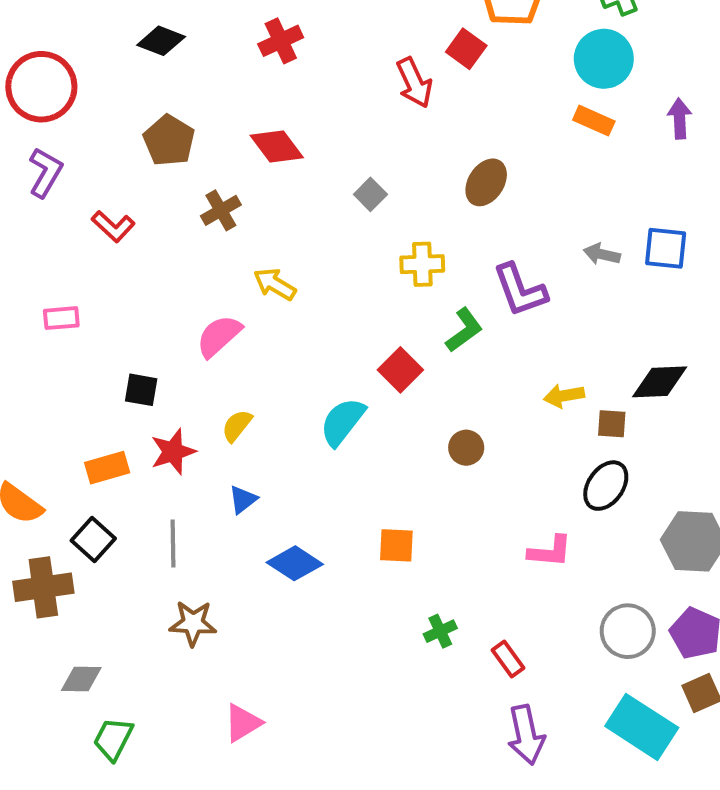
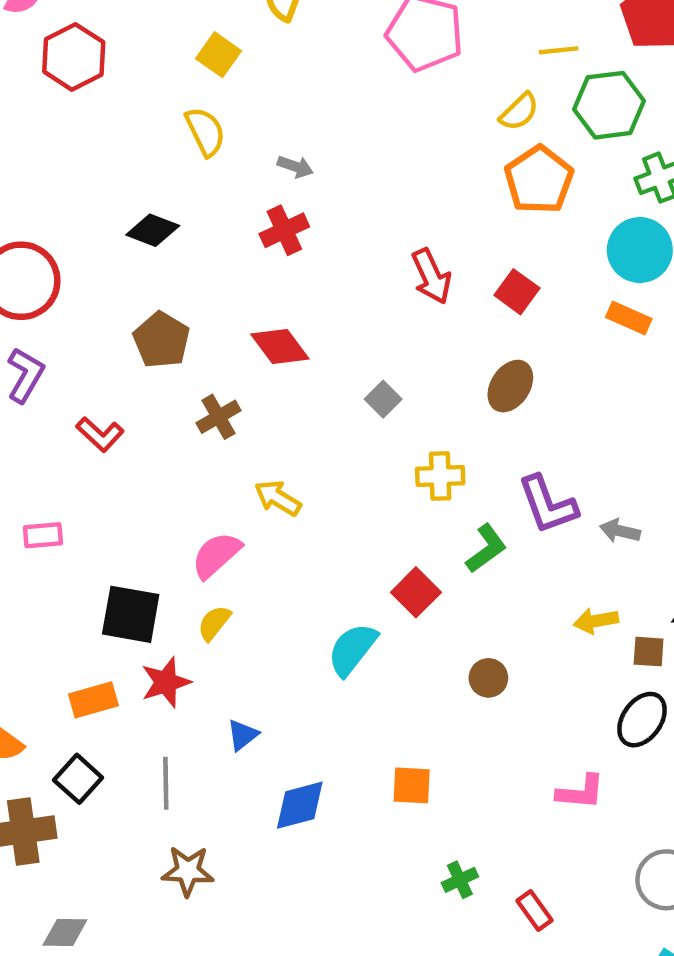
red square: (466, 49) -> (517, 292), moved
gray arrow: (602, 254) -> (620, 531), moved
black square: (141, 390) -> (131, 614), size x1.6
yellow semicircle: (237, 426) -> (214, 623), moved
blue diamond: (295, 563) -> (300, 805), turned -48

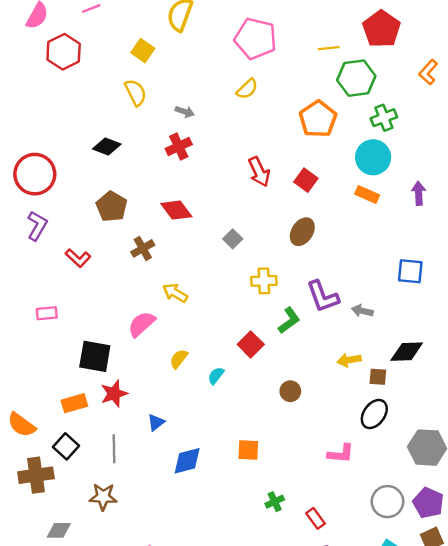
yellow semicircle: (519, 112) -> (247, 89), moved
yellow semicircle: (214, 623) -> (179, 359), moved
cyan semicircle: (352, 649) -> (216, 376), size x0.6
brown star: (188, 871) -> (103, 497), moved

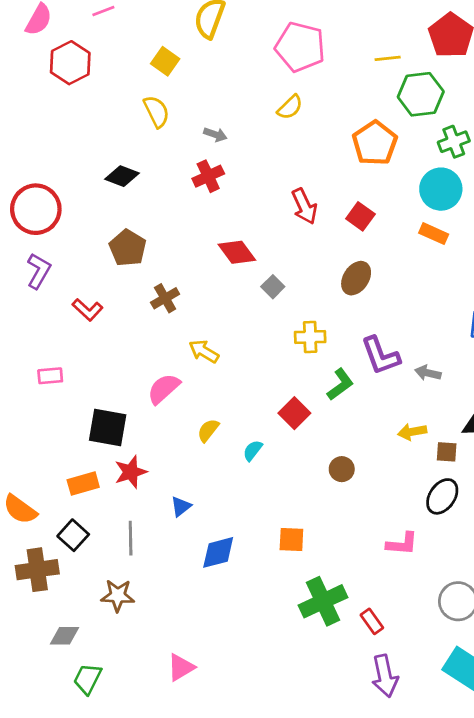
red diamond: (176, 210) -> (237, 252), moved
green cross: (275, 502) -> (323, 601), size x2.0

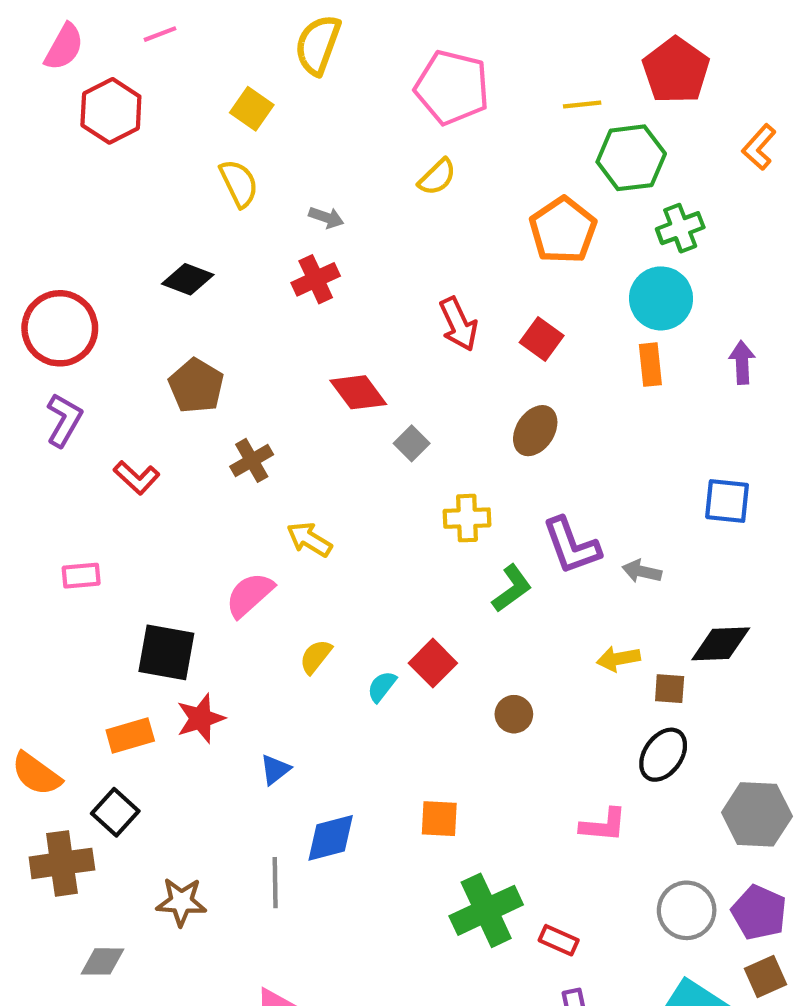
orange rectangle: (434, 234) -> (650, 365), turned 60
red square: (294, 413) -> (433, 663), moved
gray line: (131, 538) -> (275, 883), moved
red rectangle: (372, 621) -> (559, 940), turned -30

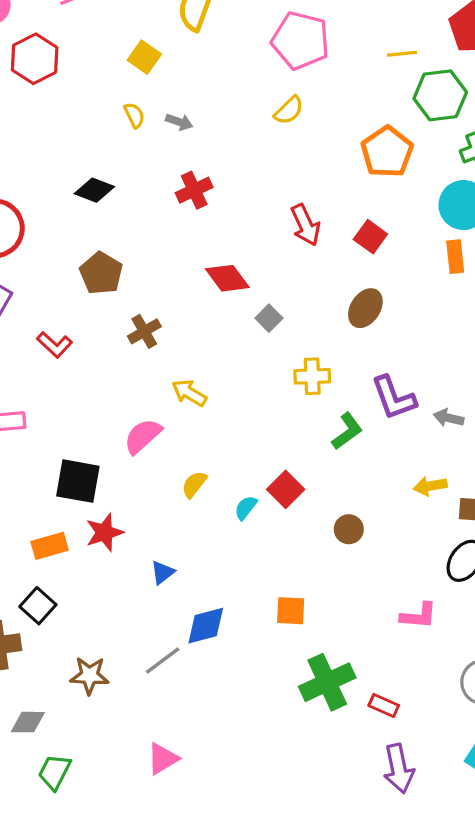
yellow semicircle: (239, 183) -> (134, 115), size x0.7
gray arrow: (326, 217) -> (179, 122), moved
gray line: (275, 883) -> (163, 661), turned 54

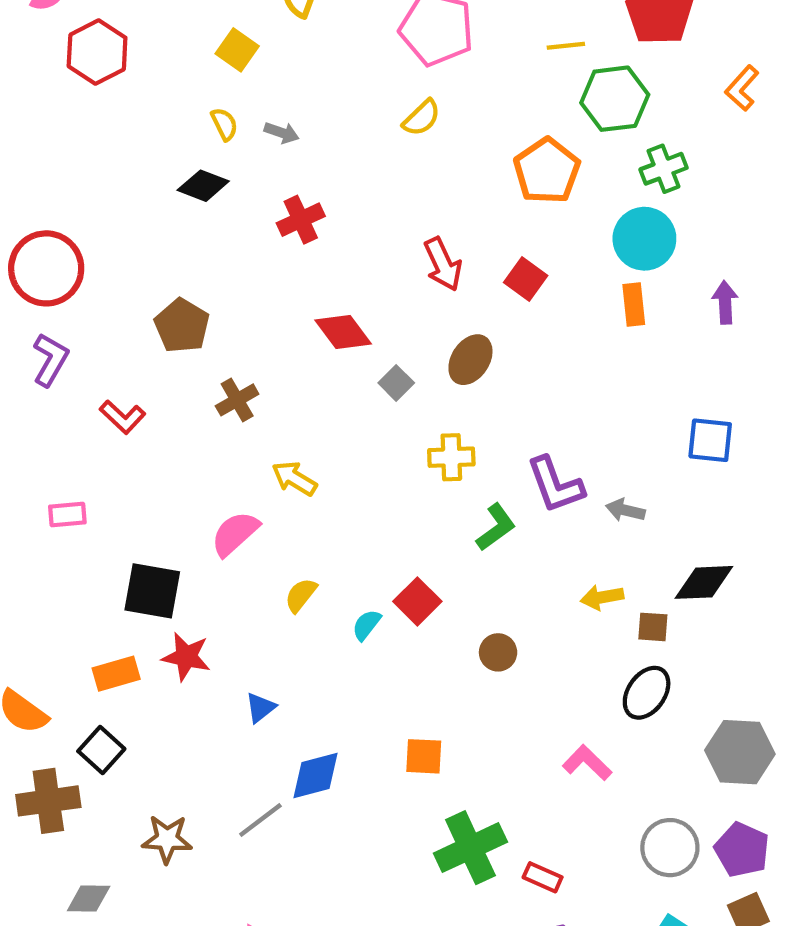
black diamond: (94, 190) -> (203, 186), moved
brown ellipse: (365, 308) -> (470, 360), moved
red star: (104, 533) -> (186, 657), turned 30
pink L-shape: (419, 616) -> (587, 763), turned -141

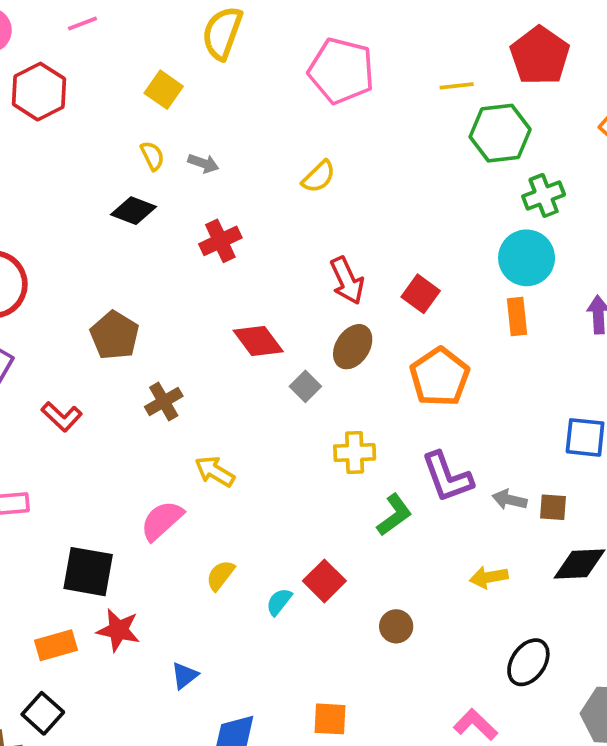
yellow semicircle: (422, 118) -> (319, 177), moved
orange pentagon: (547, 171) -> (440, 377), moved
brown ellipse: (470, 360) -> (353, 347), moved
brown square: (653, 627) -> (553, 507), moved

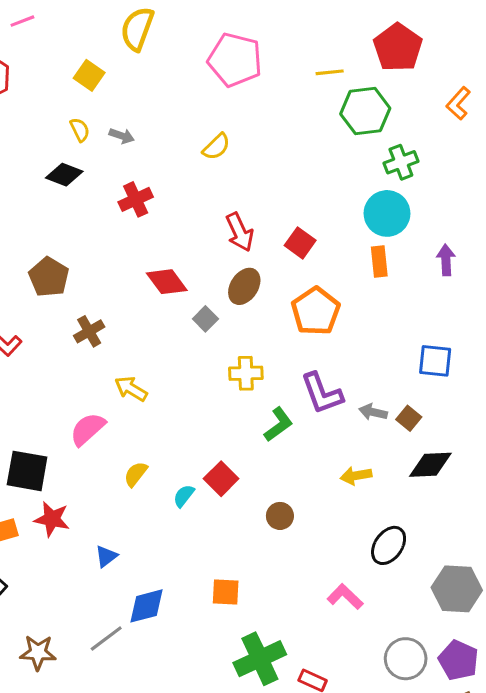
brown square: (553, 507) -> (409, 418), turned 35

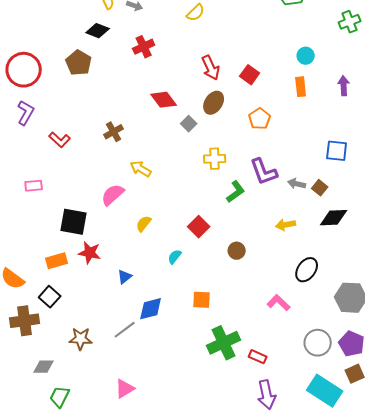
green cross: (401, 162) -> (350, 22), moved
cyan circle: (387, 213) -> (306, 56), size x0.6
brown pentagon: (49, 277) -> (79, 63), moved
orange pentagon: (316, 311) -> (260, 119), size x0.7
cyan semicircle: (184, 496) -> (175, 257), moved

